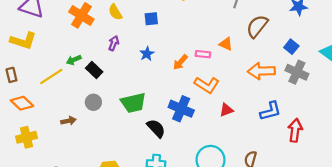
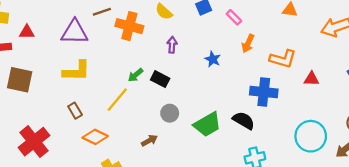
blue star: (147, 54) -> (213, 59), moved
pink rectangle: (203, 54) -> (234, 17), moved, turned 56
green trapezoid: (133, 103) -> (207, 124), moved
red triangle: (226, 110) -> (311, 79), turned 40

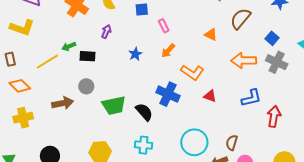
black rectangle: (160, 79) -> (88, 56), turned -42
brown arrow: (149, 141) -> (63, 103), size x1.5

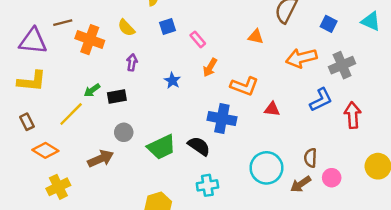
gray cross: (277, 62) -> (342, 65), moved, turned -35

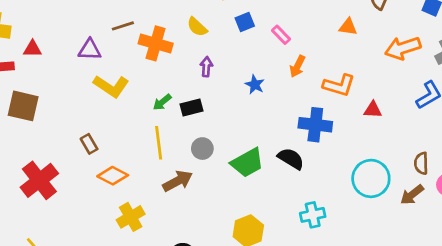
purple triangle: (33, 41) -> (90, 50), size x0.7
yellow L-shape: (32, 81) -> (111, 86), moved, turned 32
yellow line: (71, 114) -> (159, 143), moved, turned -48
cyan cross: (207, 185) -> (313, 215), moved

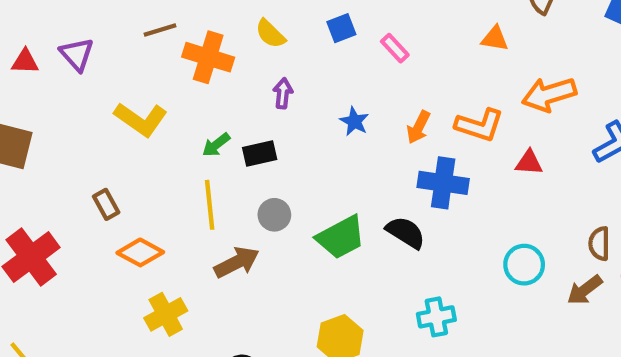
orange arrow: (403, 48) -> (549, 94), moved
purple triangle: (90, 50) -> (77, 54), moved, turned 45
orange arrow: (297, 66) -> (418, 127), moved
cyan circle: (371, 178) -> (524, 265), size x0.7

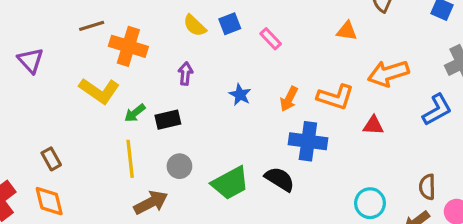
yellow semicircle: (270, 34) -> (195, 26), moved
purple triangle: (77, 54) -> (31, 60), moved
yellow L-shape: (141, 119) -> (99, 91), moved
orange diamond: (140, 252) -> (49, 201), moved, turned 48

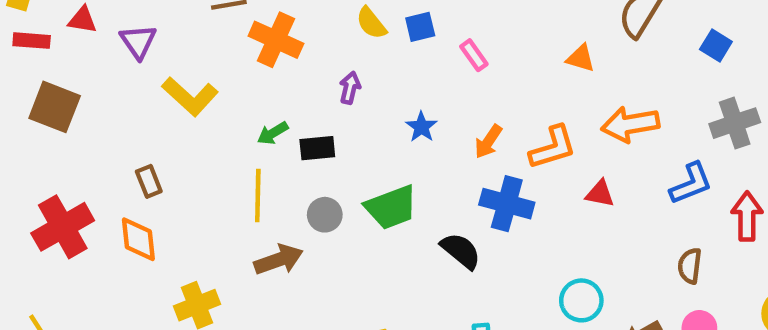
yellow L-shape: (99, 91) -> (190, 96), moved
orange L-shape: (335, 97) -> (553, 147), turned -42
green trapezoid: (230, 183) -> (391, 207), moved
brown semicircle: (427, 187) -> (690, 266), moved

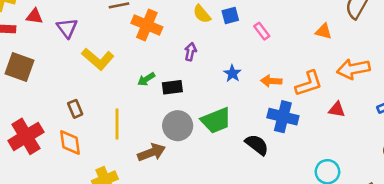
orange arrow: (488, 142) -> (271, 81), turned 60
yellow line: (258, 196) -> (117, 124), moved
gray circle: (325, 215) -> (178, 126), size x1.5

